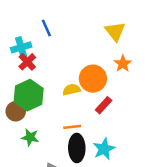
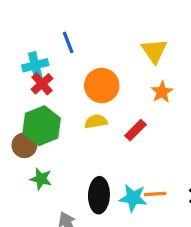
orange circle: (93, 79) -> (102, 85), moved
red rectangle: (104, 105) -> (135, 130), moved
orange line: (72, 127) -> (155, 194), moved
cyan star: (104, 149) -> (133, 198), turned 30

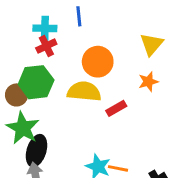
yellow semicircle: (96, 122) -> (84, 91), size x1.6
green star: (41, 179) -> (23, 128), size x1.6
black ellipse: (99, 195) -> (37, 151), moved

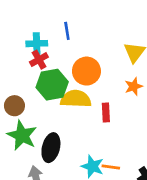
green hexagon: (36, 82) -> (52, 85), moved
red rectangle: (116, 108) -> (106, 113), turned -60
black ellipse: (37, 151) -> (51, 148), moved

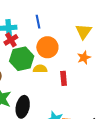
blue line: (67, 31) -> (38, 22), moved
yellow semicircle: (76, 99) -> (40, 69), size x0.6

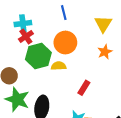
blue line: (38, 22) -> (64, 13), moved
red rectangle: (64, 78) -> (84, 88), moved, turned 40

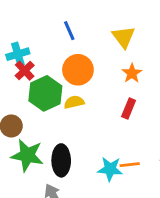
red rectangle: (84, 88) -> (129, 108), moved

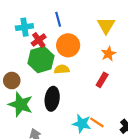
blue line: (69, 31) -> (58, 19), moved
red cross: (25, 71) -> (39, 40), moved
black ellipse: (61, 160) -> (52, 99), moved
orange line: (130, 165) -> (97, 122), turned 32

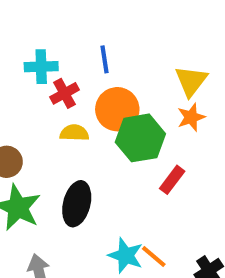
orange star: (108, 54) -> (191, 117), moved
green hexagon: (41, 60) -> (140, 138), moved
yellow semicircle: (62, 69) -> (74, 133), moved

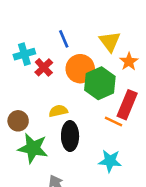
yellow triangle: (191, 81) -> (110, 42), moved
yellow semicircle: (74, 133) -> (58, 111), moved
red rectangle: (172, 180) -> (127, 105), size x1.5
orange line: (154, 256) -> (114, 122), moved

